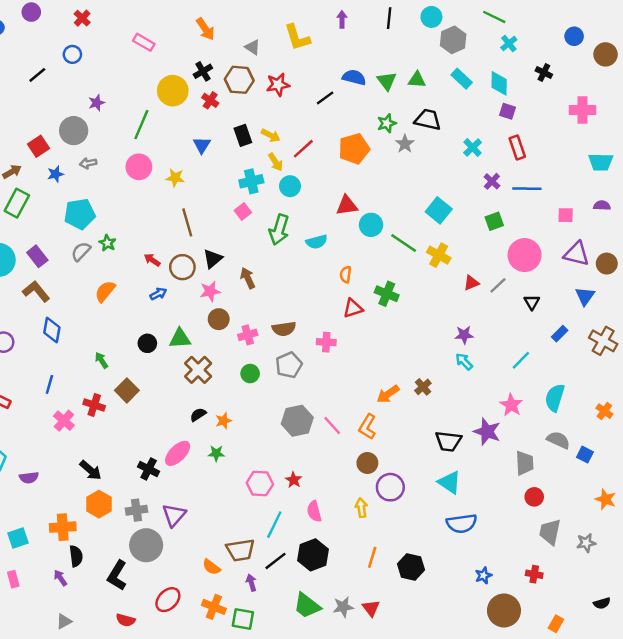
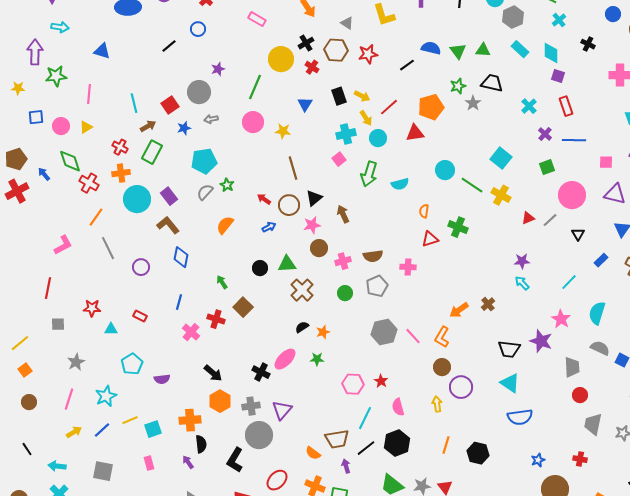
red triangle: (347, 206) -> (415, 133), moved

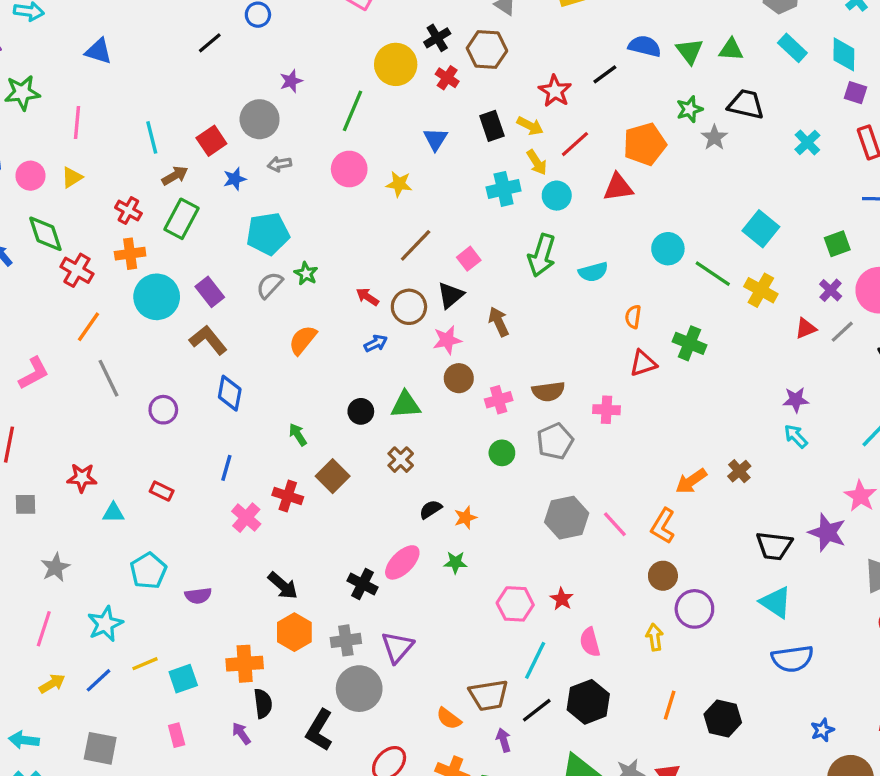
red star: (368, 54) -> (555, 91), moved, turned -30
purple cross: (545, 134) -> (831, 290), moved
pink square: (339, 159) -> (469, 259), moved
brown line: (293, 168) -> (416, 245), turned 60
brown cross: (302, 290) -> (401, 460), moved, size x0.7

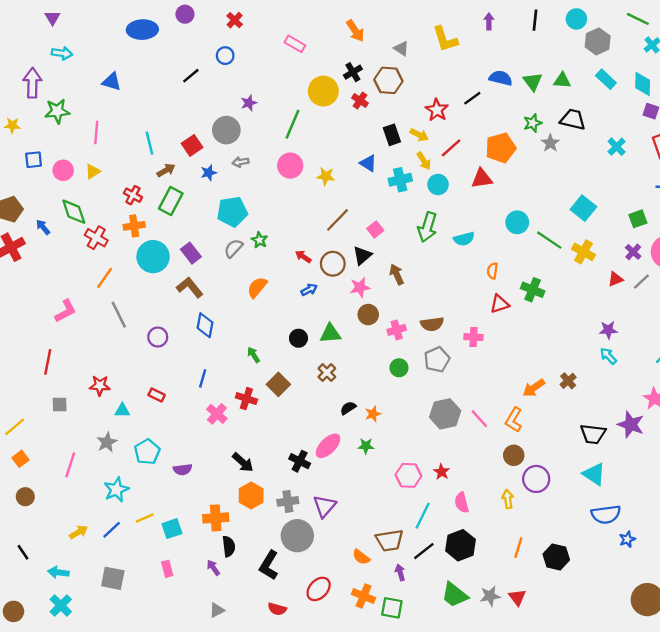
blue triangle: (436, 139) -> (368, 163), moved, turned -30
gray star: (55, 567) -> (107, 442), moved
pink line: (44, 629) -> (70, 465), moved
blue star: (822, 730) -> (627, 539), moved

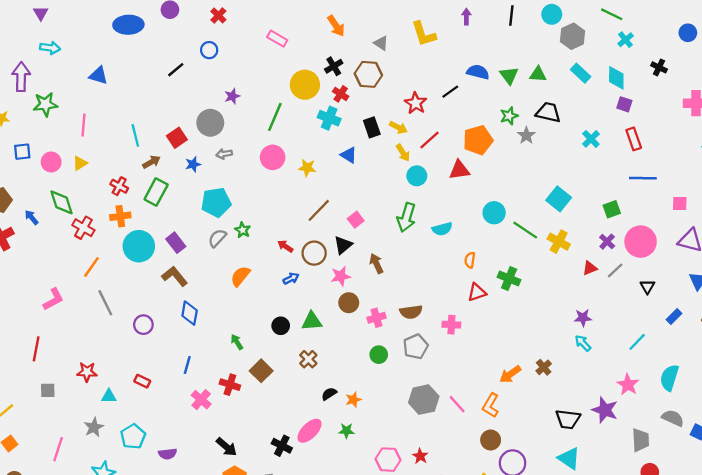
cyan cross: (400, 180) -> (329, 118), moved, turned 35

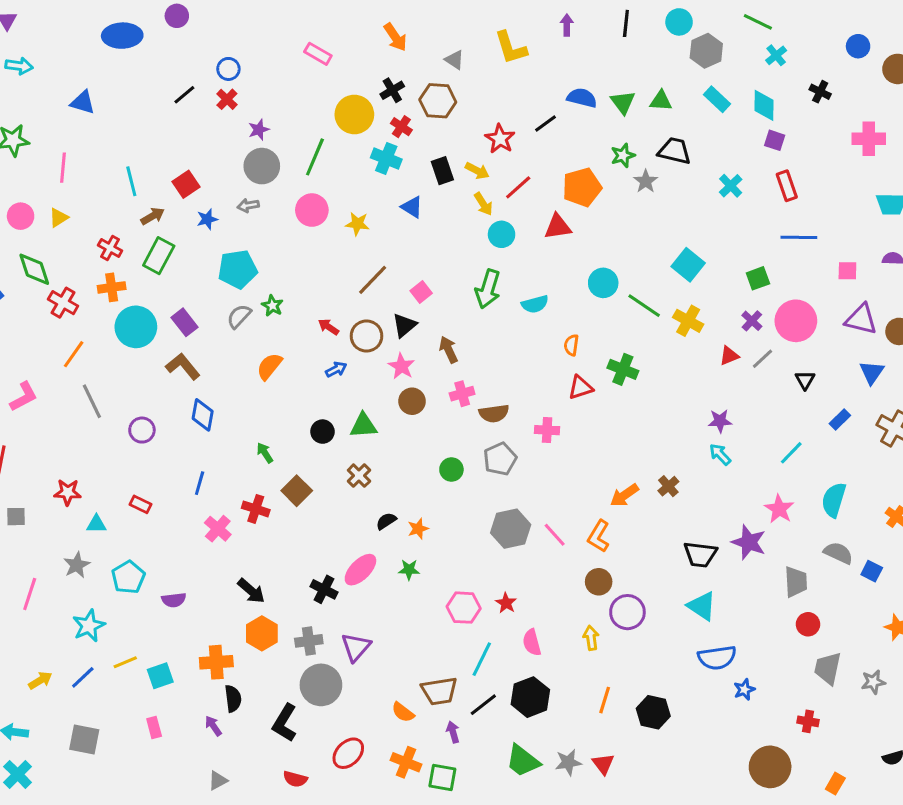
red cross: (218, 15) -> (227, 99), moved
gray circle: (210, 123) -> (262, 166), moved
pink star: (341, 276) -> (401, 366), turned -30
pink cross: (376, 318) -> (462, 394), moved

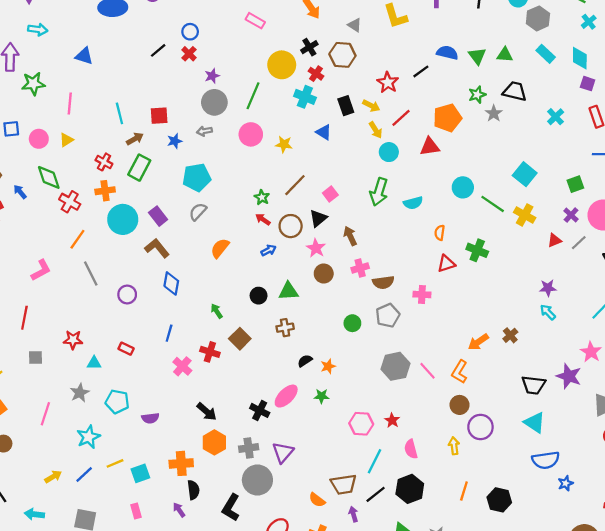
red square: (186, 184) -> (159, 116), turned 30
green star: (272, 306) -> (262, 197), moved
brown cross: (359, 476) -> (285, 328), turned 35
cyan pentagon: (128, 577) -> (117, 402), turned -30

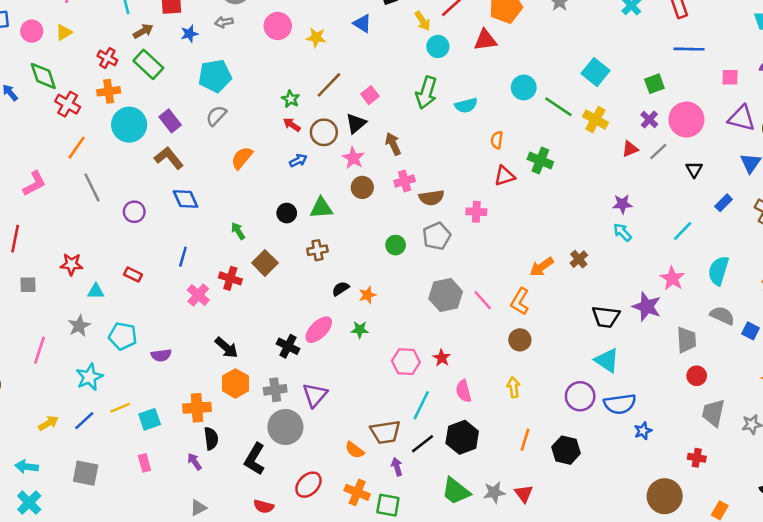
green rectangle: (139, 168) -> (148, 64), turned -75
blue diamond: (171, 283) -> (185, 199), turned -35
purple circle: (480, 427) -> (580, 396), moved

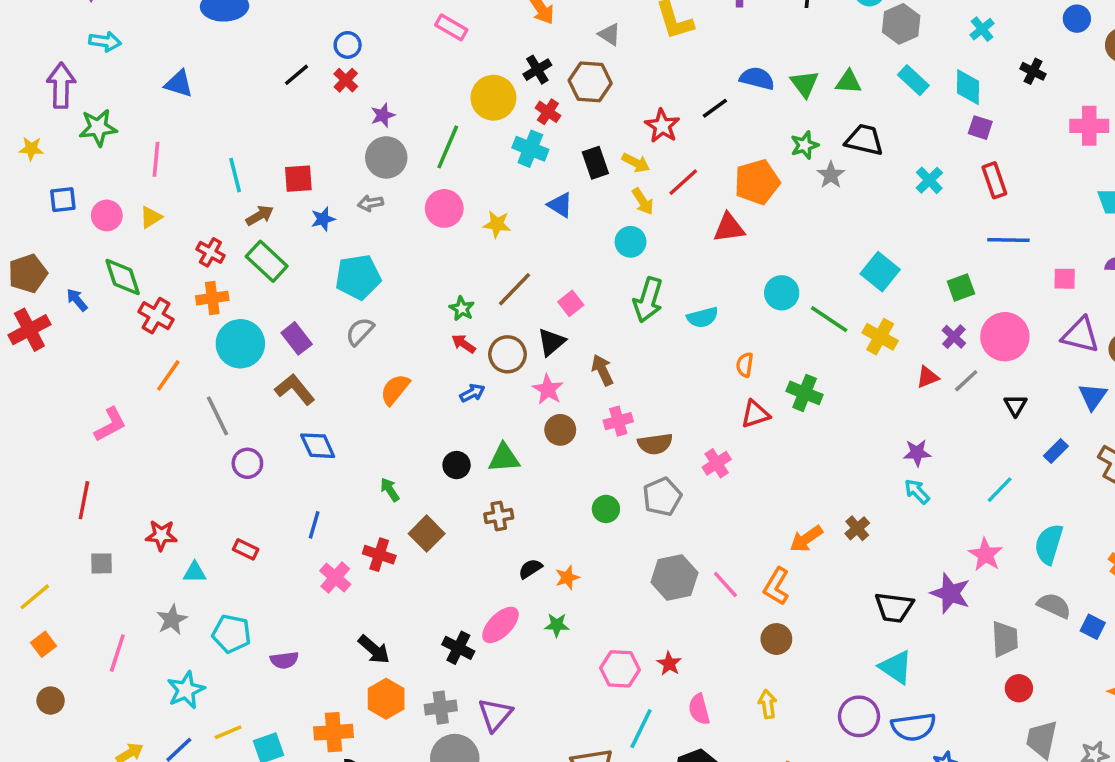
cyan circle: (438, 46) -> (631, 242), moved
gray line: (92, 187) -> (218, 416), moved
pink cross: (476, 212) -> (717, 463), turned -36

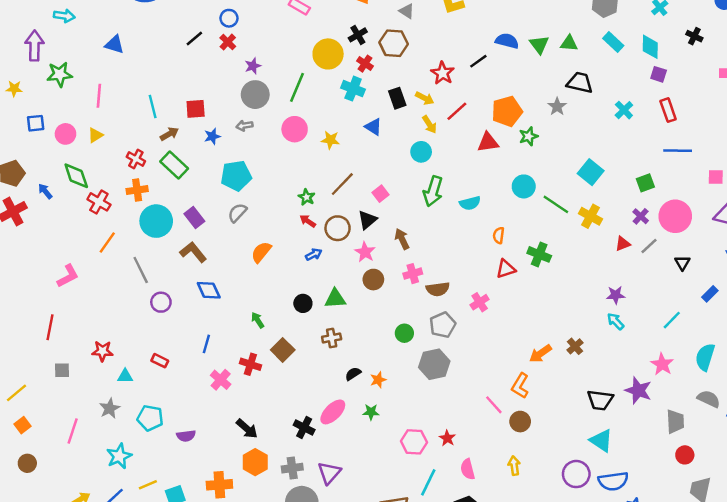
green star: (805, 145) -> (528, 136), moved
gray hexagon: (674, 578) -> (434, 364), moved
pink line: (725, 585) -> (494, 405), moved

